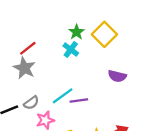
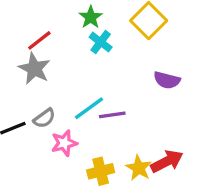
green star: (77, 32) -> (91, 17), moved

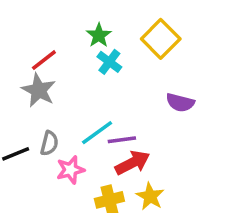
gray semicircle: (44, 118) -> (49, 143), turned -40
red arrow: (167, 161) -> (132, 163), moved

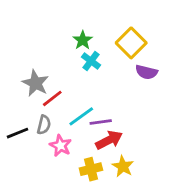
red line: (44, 60) -> (52, 98), moved
purple semicircle: (180, 103) -> (146, 72), moved
pink star: (70, 170) -> (60, 146), turned -30

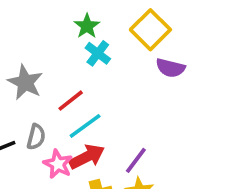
red line: (52, 98) -> (71, 101), moved
purple line: (101, 122) -> (136, 160), moved, turned -45
red arrow: (109, 140) -> (87, 157), moved

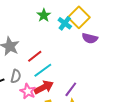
cyan cross: (98, 53) -> (65, 23), moved

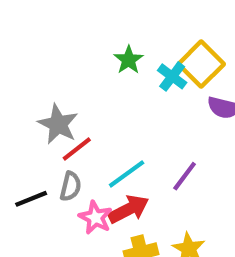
red line: (35, 56) -> (77, 149), moved
purple line: (71, 89) -> (185, 176), moved

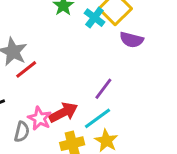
cyan line: (127, 174) -> (97, 118), moved
gray semicircle: (71, 186) -> (22, 132), moved

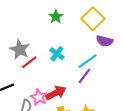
cyan cross: (94, 18) -> (57, 54), moved
cyan line: (97, 118) -> (88, 61), moved

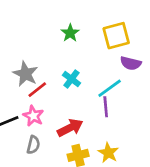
yellow square: (93, 19) -> (116, 36), turned 30
purple line: (84, 76) -> (106, 107), turned -42
pink star: (39, 97) -> (33, 116), moved

